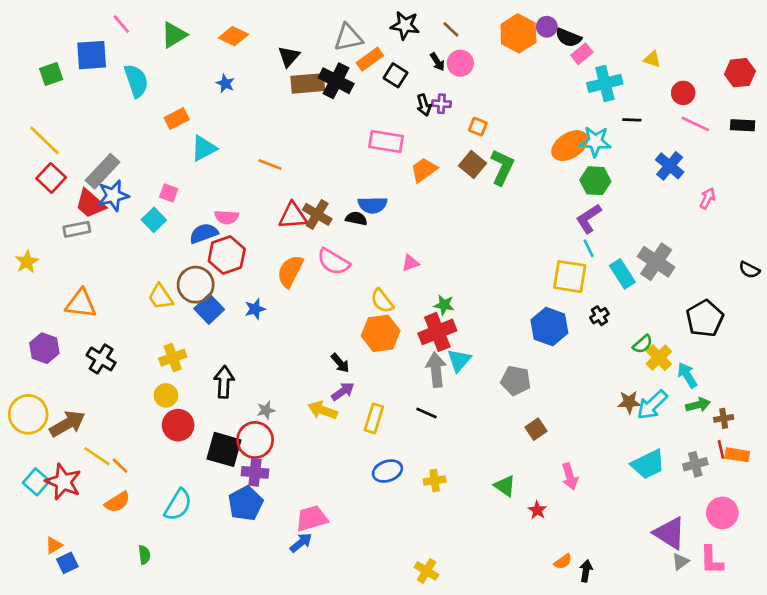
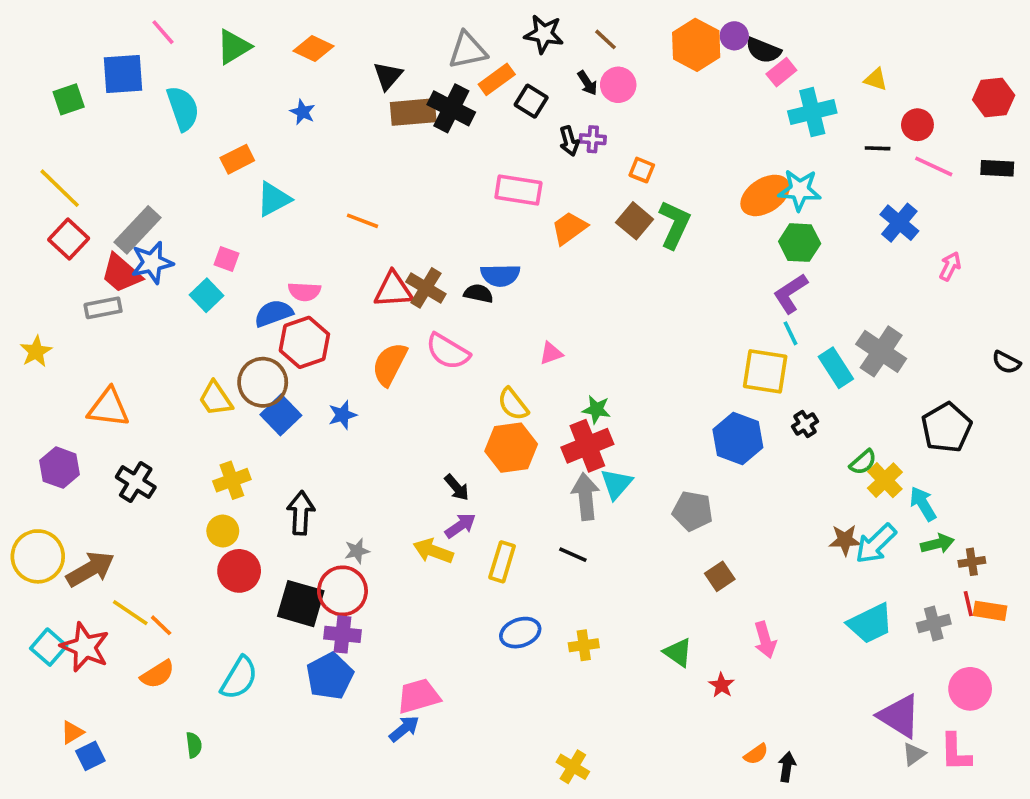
black line: (632, 120) -> (878, 148), moved

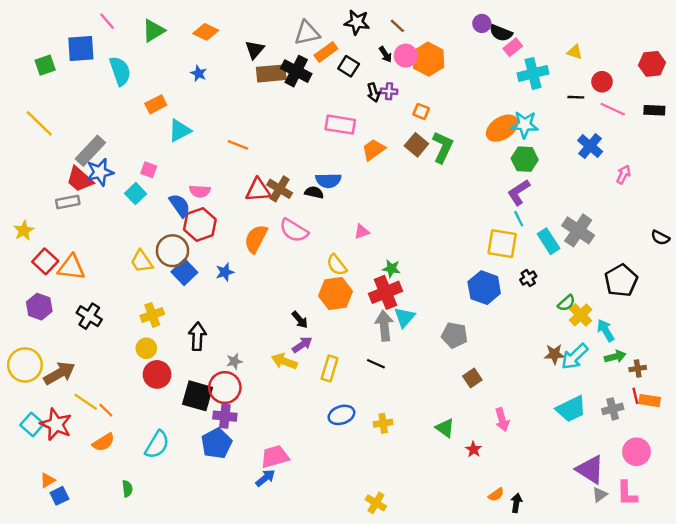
orange hexagon: (696, 45) -> (428, 59), moved
red square: (69, 239) -> (45, 261), moved
blue semicircle: (274, 313) -> (180, 205), turned 75

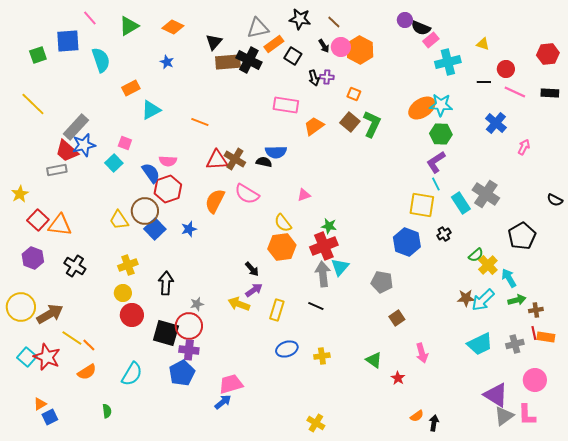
gray triangle: (600, 495) -> (504, 416), size x1.5

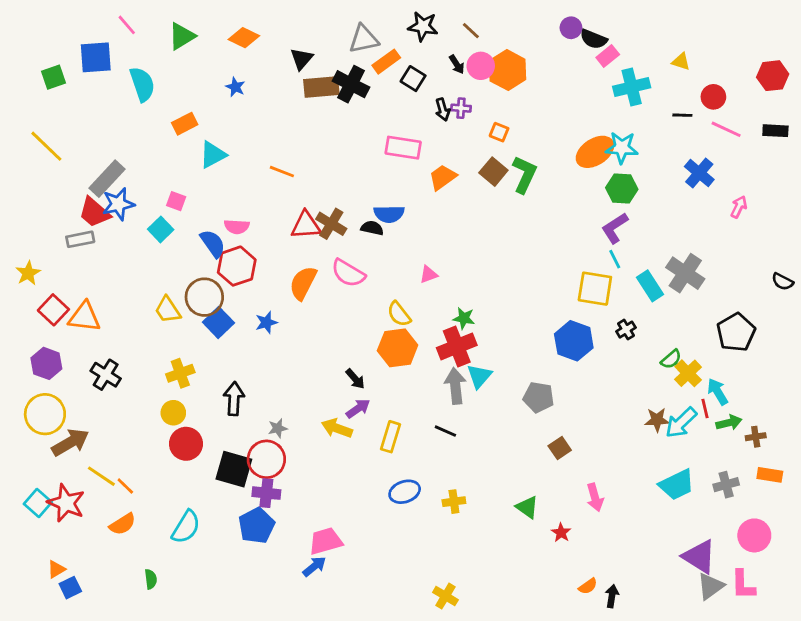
yellow circle: (21, 307) -> (45, 414), moved
red line: (534, 333) -> (705, 409), moved

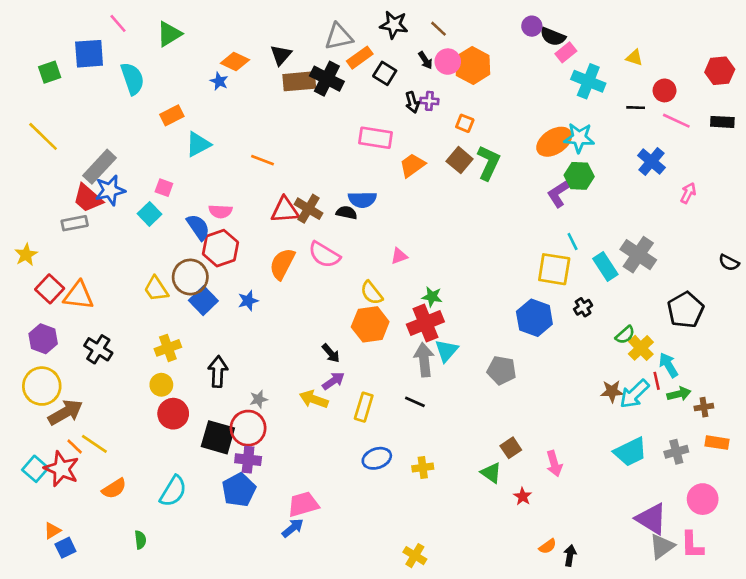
orange diamond: (244, 38) -> (235, 62), moved
cyan cross: (632, 87) -> (588, 81), turned 36
purple L-shape: (615, 228) -> (559, 193), moved
brown square: (560, 448) -> (511, 448), moved
orange line: (125, 486) -> (75, 446), moved

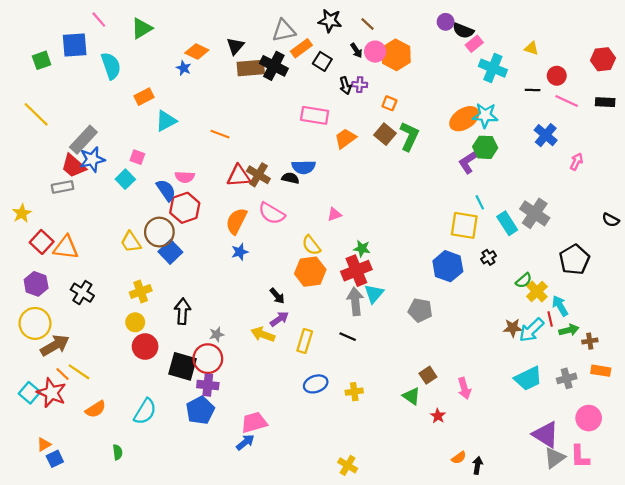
blue star: (248, 301) -> (240, 252), moved

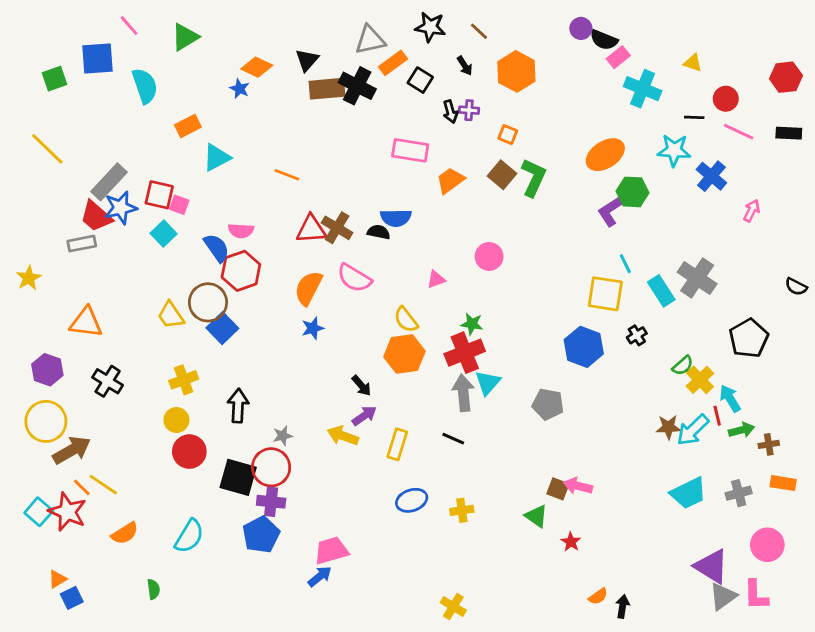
pink circle: (375, 52) -> (489, 256), moved
cyan star: (485, 115) -> (674, 150), moved
red square: (42, 242) -> (159, 195), moved, turned -30
brown square: (428, 375) -> (558, 489), turned -35
pink arrow: (464, 388) -> (578, 486), moved, turned 120

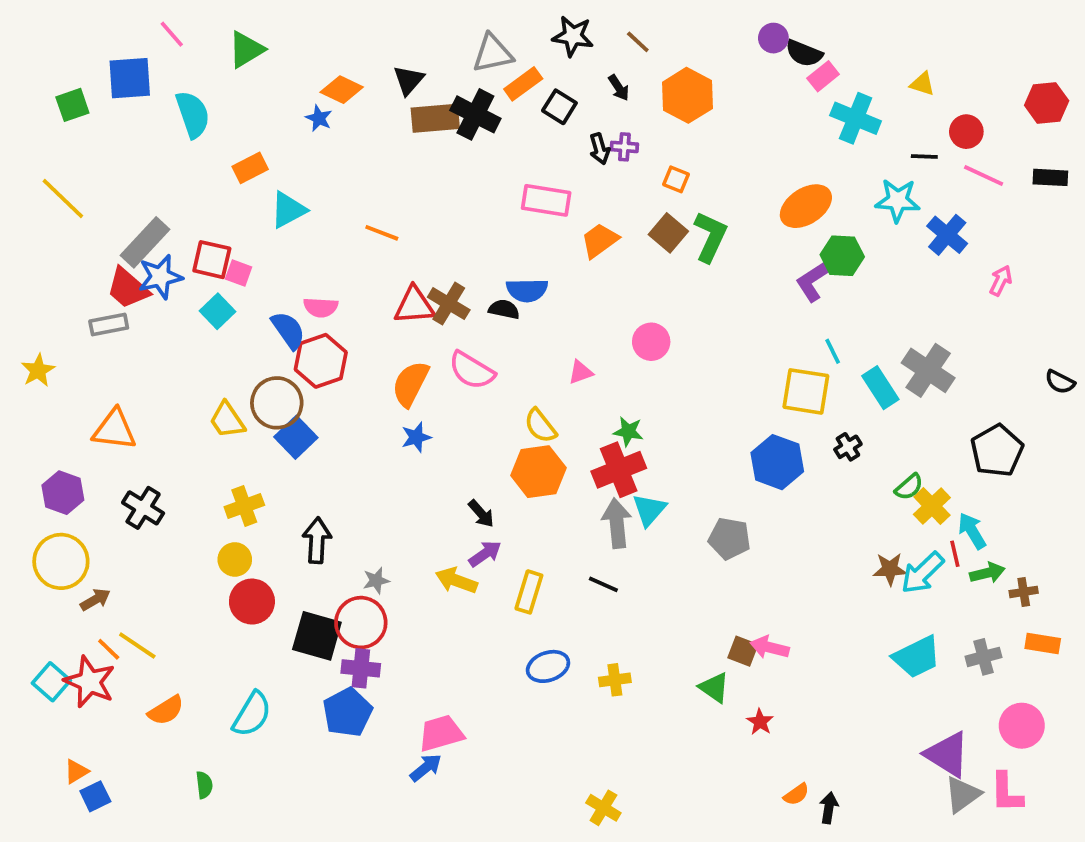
brown arrow: (72, 450) -> (95, 600), size x0.6

